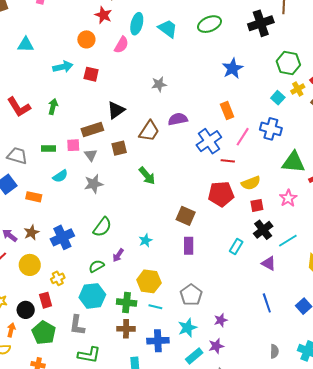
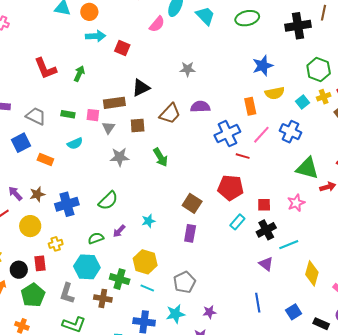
orange circle: (86, 39) -> (89, 12), moved
yellow semicircle: (251, 183) -> (275, 93), moved
gray star: (94, 184) -> (120, 157), moved
cyan rectangle: (236, 247) -> (237, 222), moved
brown cross: (126, 329) -> (103, 298), moved

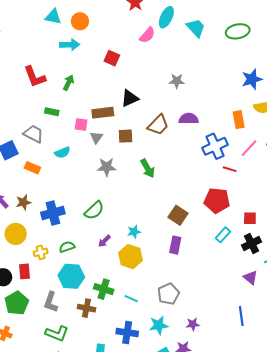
cyan arrow: (96, 36) -> (70, 45), moved
green rectangle: (68, 114) -> (52, 112), moved
gray trapezoid: (36, 116) -> (33, 134), moved
green semicircle: (96, 238) -> (67, 247), moved
yellow hexagon: (145, 262) -> (131, 257), moved

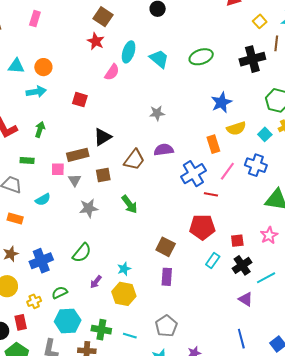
gray star: (177, 81) -> (157, 113), moved

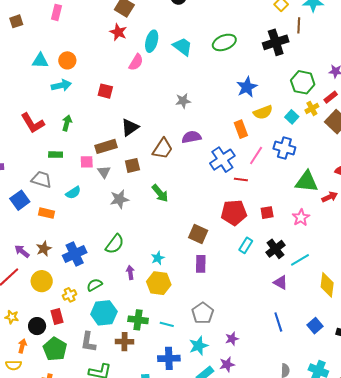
red square: (237, 241) -> (267, 213), moved
purple arrow: (96, 282) -> (130, 272), turned 136

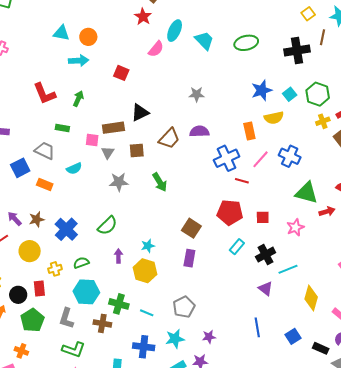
cyan square: (292, 117) -> (290, 94), moved
blue cross: (75, 254) -> (66, 229), turned -30

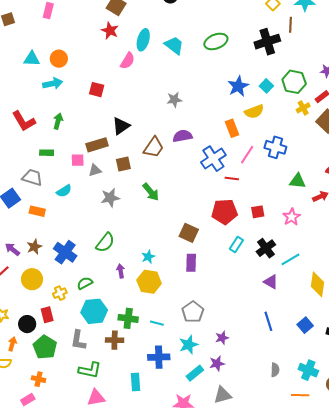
gray triangle: (108, 153) -> (95, 170), turned 48
green triangle: (307, 193) -> (297, 181), size x0.7

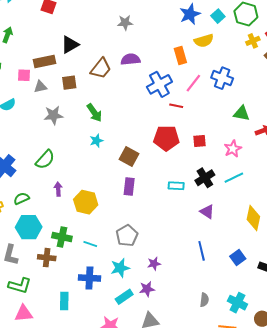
cyan rectangle: (236, 244) -> (176, 186), moved, turned 56
cyan star: (148, 257) -> (96, 141), moved
cyan line: (290, 259) -> (234, 178), moved

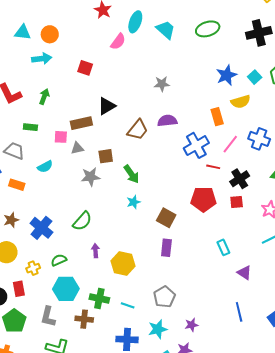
brown square: (69, 83) -> (106, 156), moved
black cross: (205, 178) -> (240, 179), moved
cyan rectangle: (176, 186) -> (223, 247), moved, turned 63

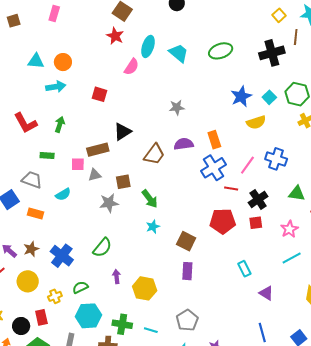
orange rectangle: (217, 117) -> (214, 140), moved

